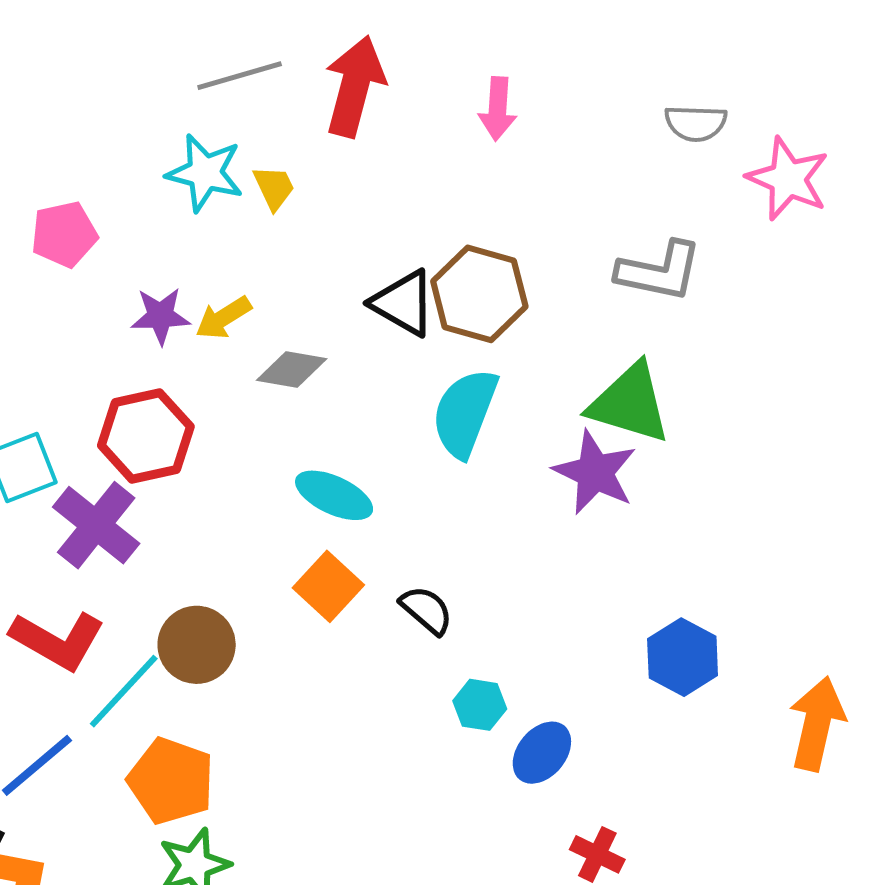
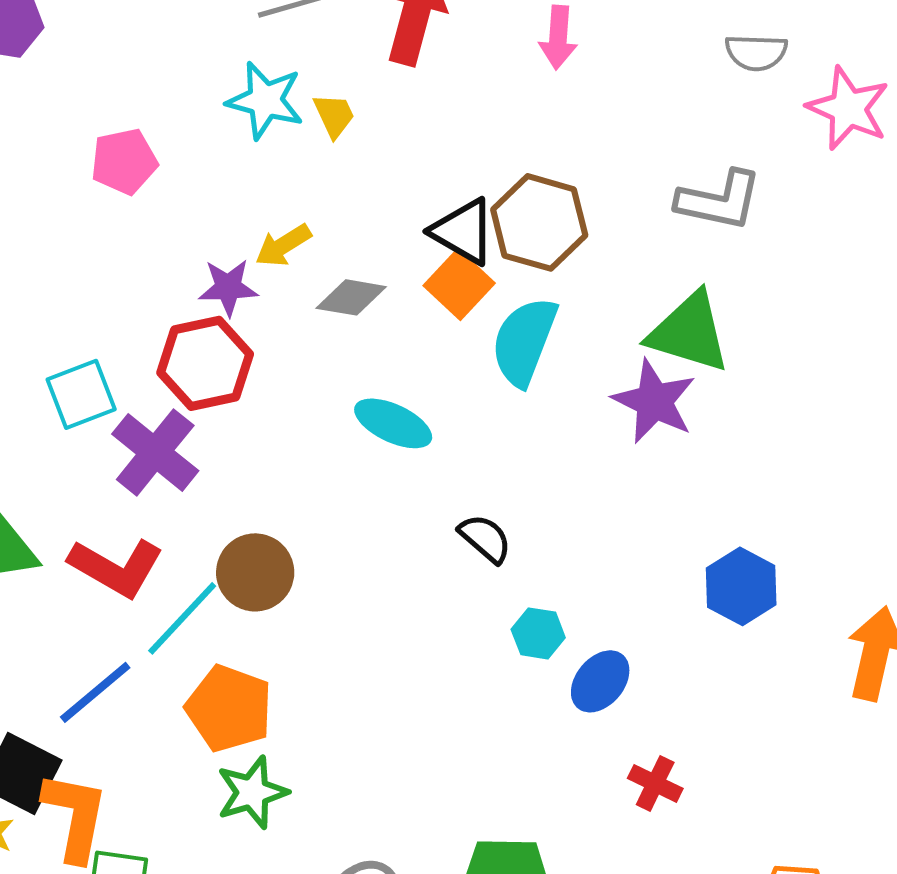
purple star: (160, 316) -> (228, 287), moved
orange square: (328, 586) -> (459, 284), moved

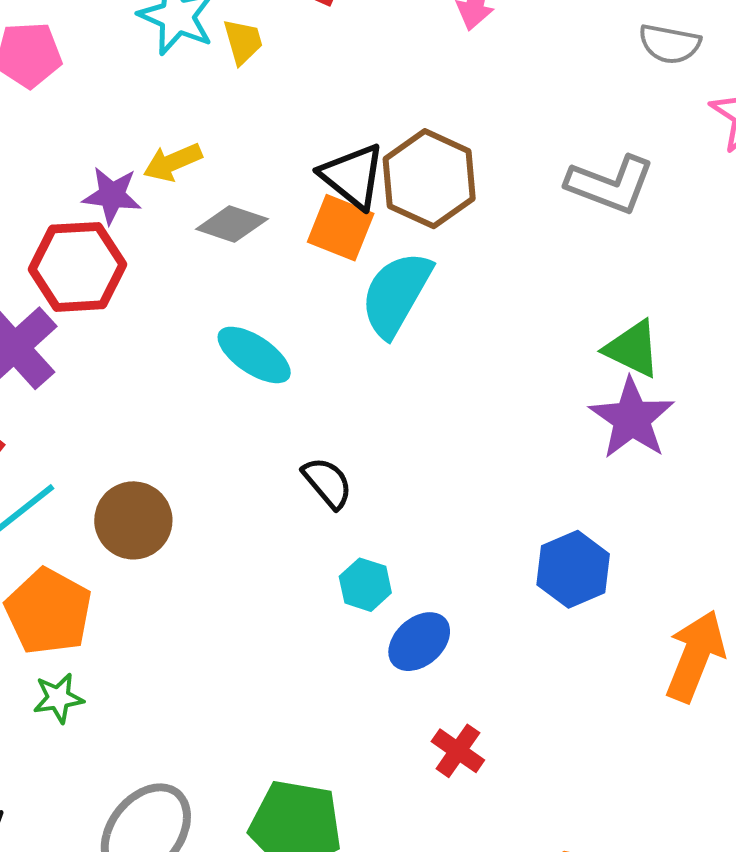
orange square: (459, 284) -> (341, 228), turned -30
green triangle: (689, 332) -> (633, 349), moved, size x0.7
purple star: (654, 401) -> (632, 418), moved
brown circle: (255, 572) -> (133, 520), moved
green star: (252, 792) -> (58, 698), size x0.7

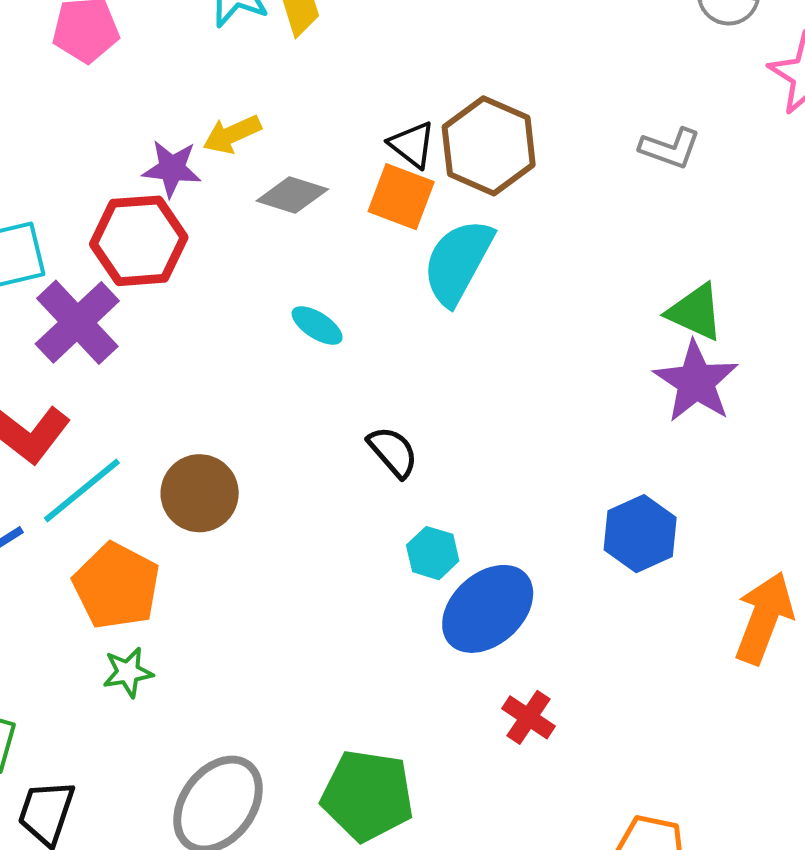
black triangle: (353, 176) -> (412, 145), size x0.7
gray L-shape: (610, 184) -> (670, 148), size x0.7
cyan ellipse: (254, 355) -> (317, 325), size x0.7
blue ellipse: (419, 642) -> (488, 609), size x1.5

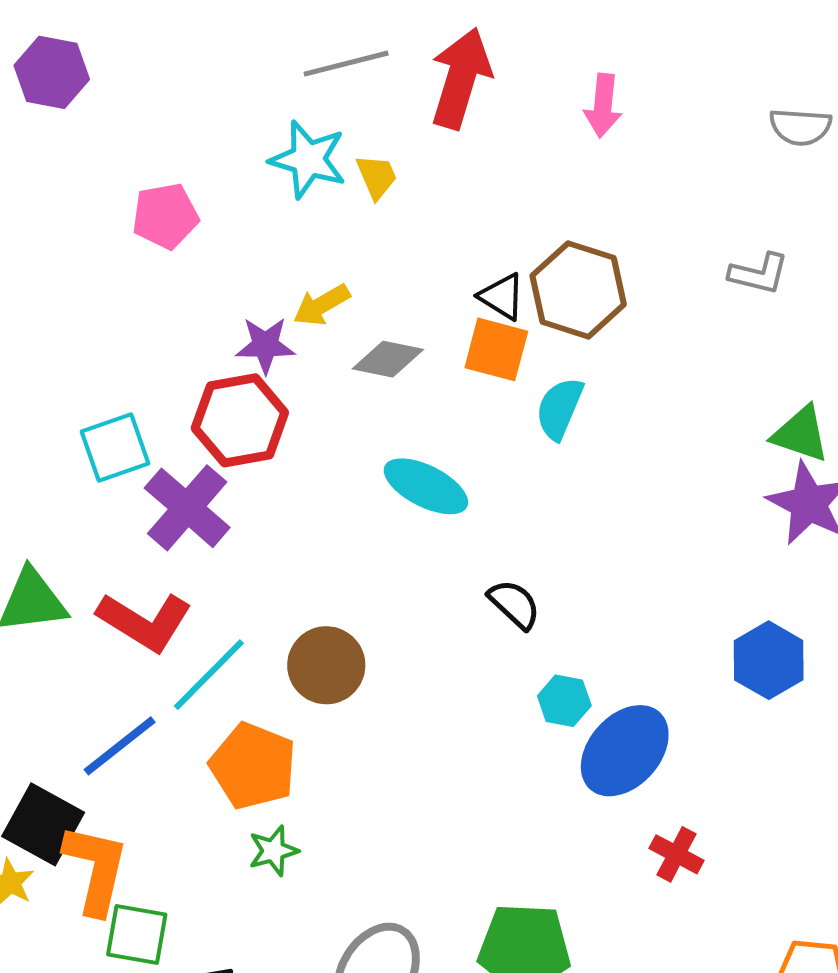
cyan semicircle: (458, 262) -> (559, 408), size x0.7
cyan ellipse: (317, 325) -> (426, 486), size x1.6

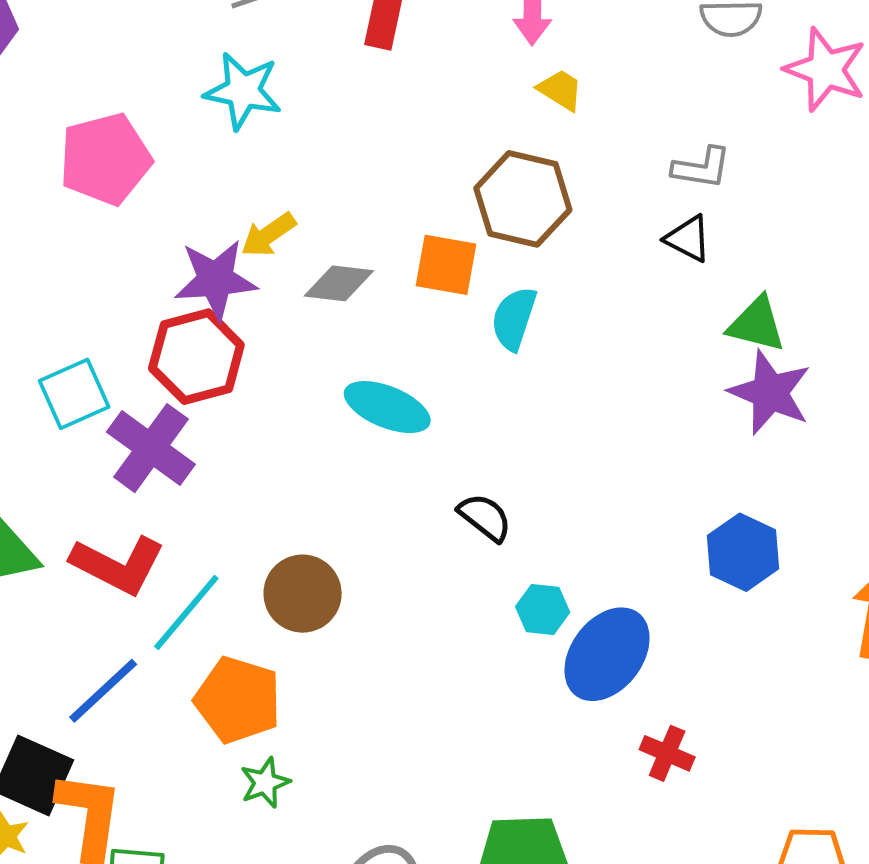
yellow trapezoid: (377, 177) -> (560, 90), moved, turned -30
pink pentagon: (165, 216) -> (105, 159), size x1.4
black triangle: (502, 297) -> (688, 239), moved
purple star: (265, 345) -> (216, 280), size x1.4

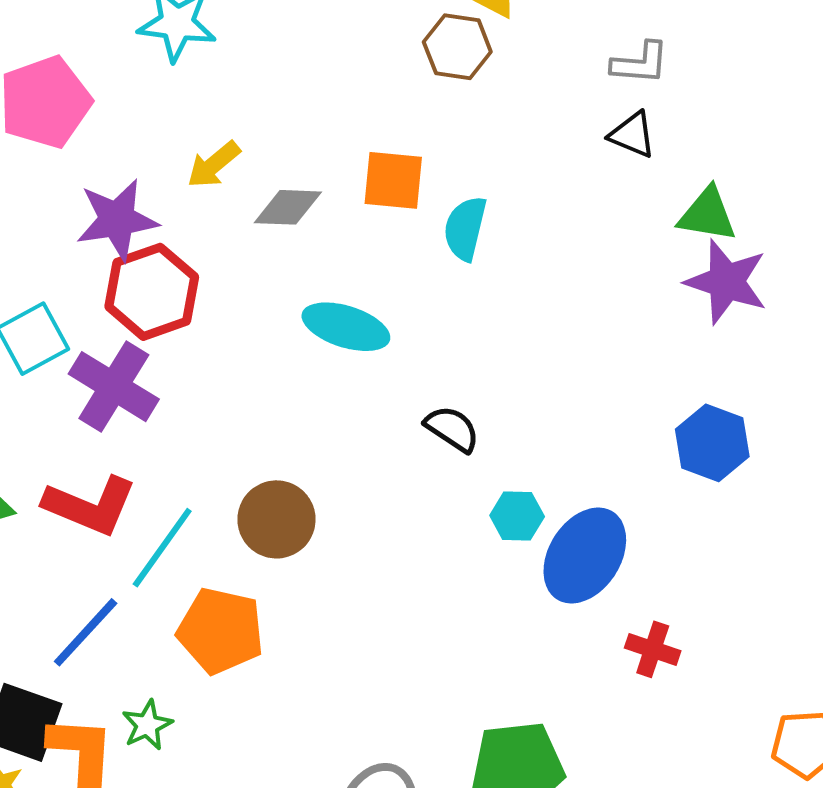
brown hexagon: (523, 199) -> (457, 47), moved, size x0.7
purple star: (216, 280) -> (117, 220), moved
green star: (265, 783) -> (147, 725), moved

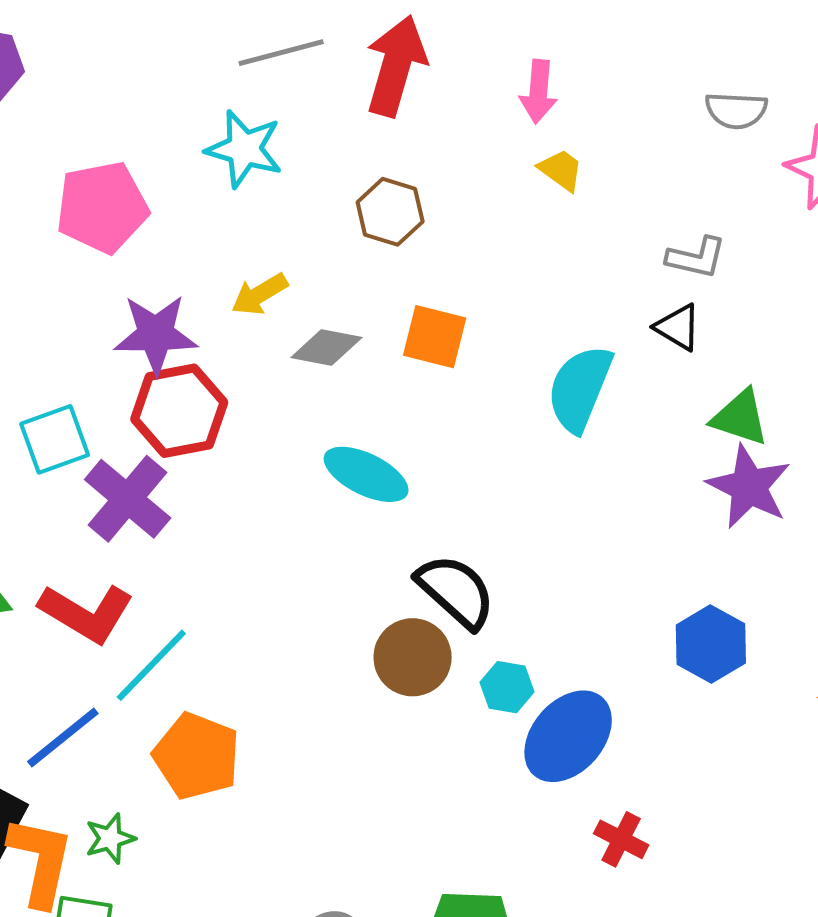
brown hexagon: (457, 47) -> (390, 212), moved
cyan semicircle: (465, 228) -> (580, 388), moved, size x1.4
black semicircle: (452, 429) -> (456, 591), size x1.5
brown circle: (276, 519) -> (413, 657), moved

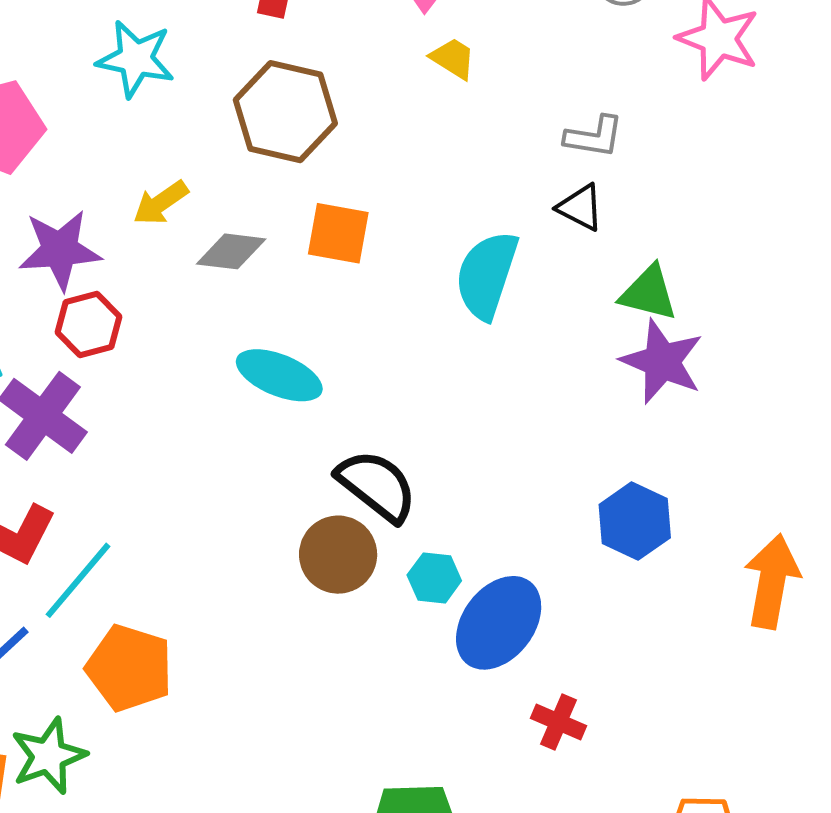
brown hexagon: (390, 212) -> (285, 112), size x1.5
red hexagon: (179, 411) -> (89, 324), size x0.7
green star: (110, 839) -> (49, 756), size x1.5

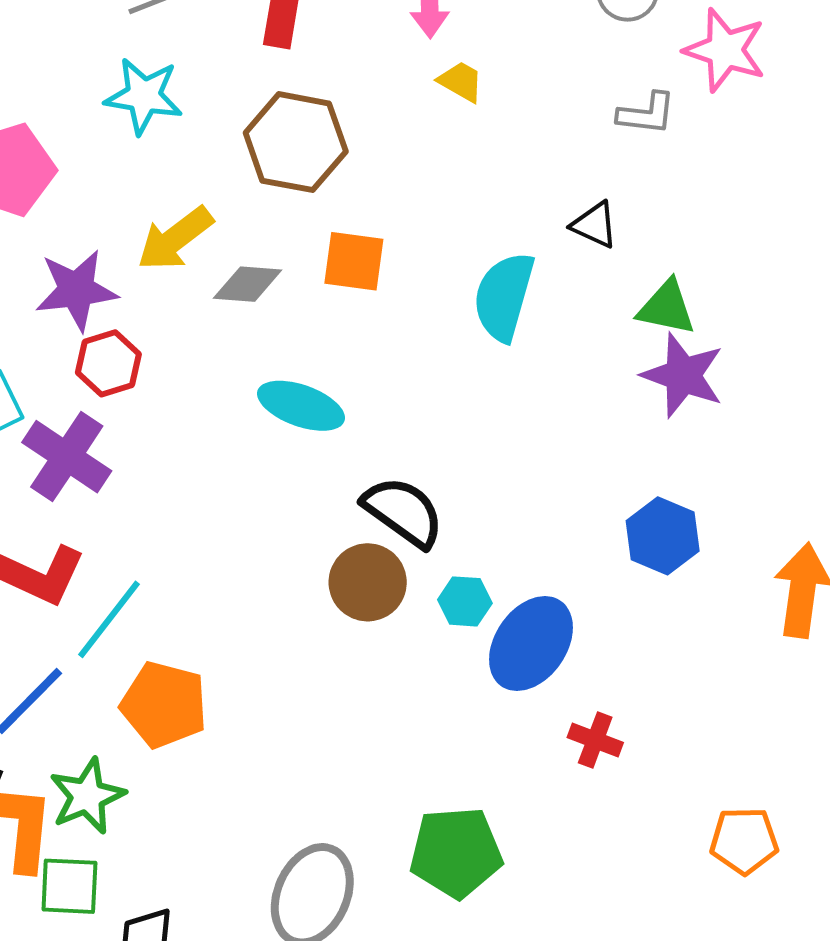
gray L-shape: (594, 137) -> (647, 114), moved
yellow arrow: (161, 203) -> (175, 239), size x1.4

